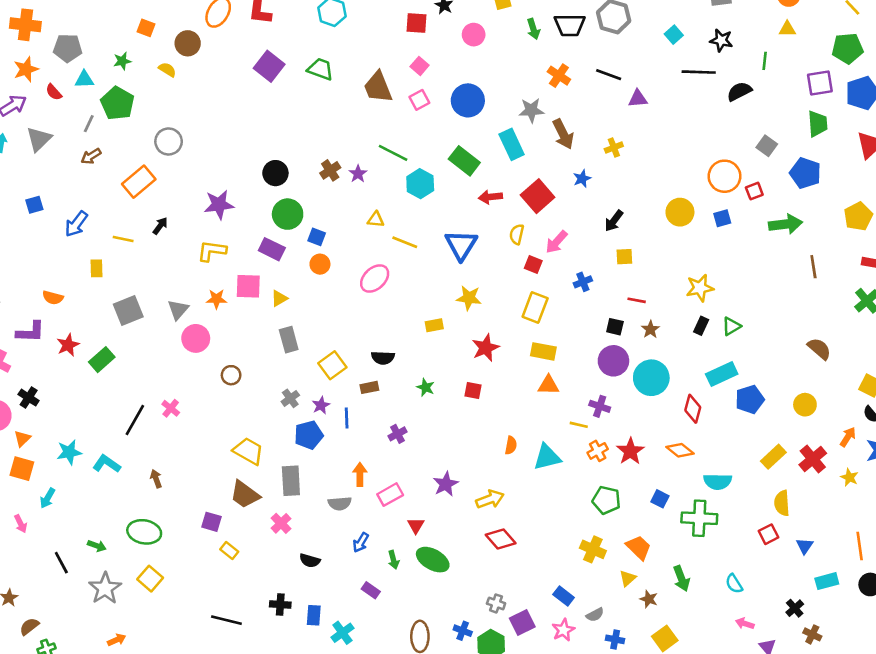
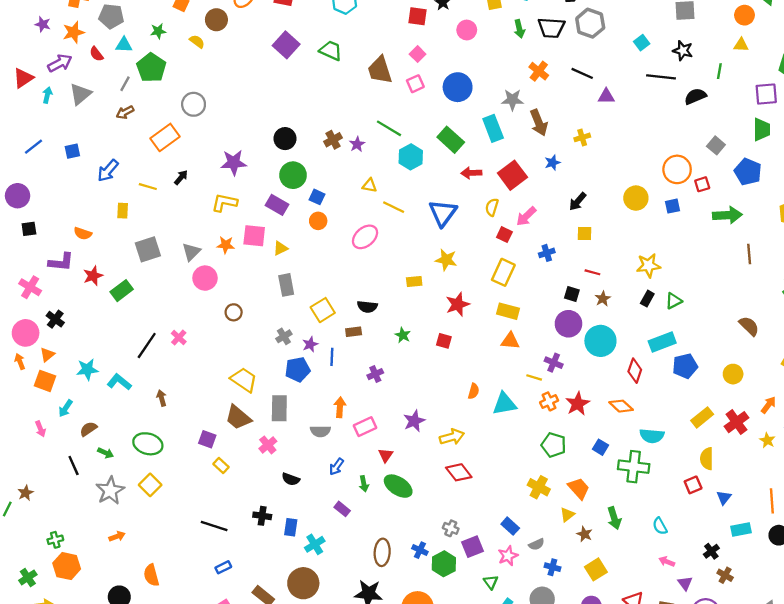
brown semicircle: (29, 626) -> (88, 429), moved

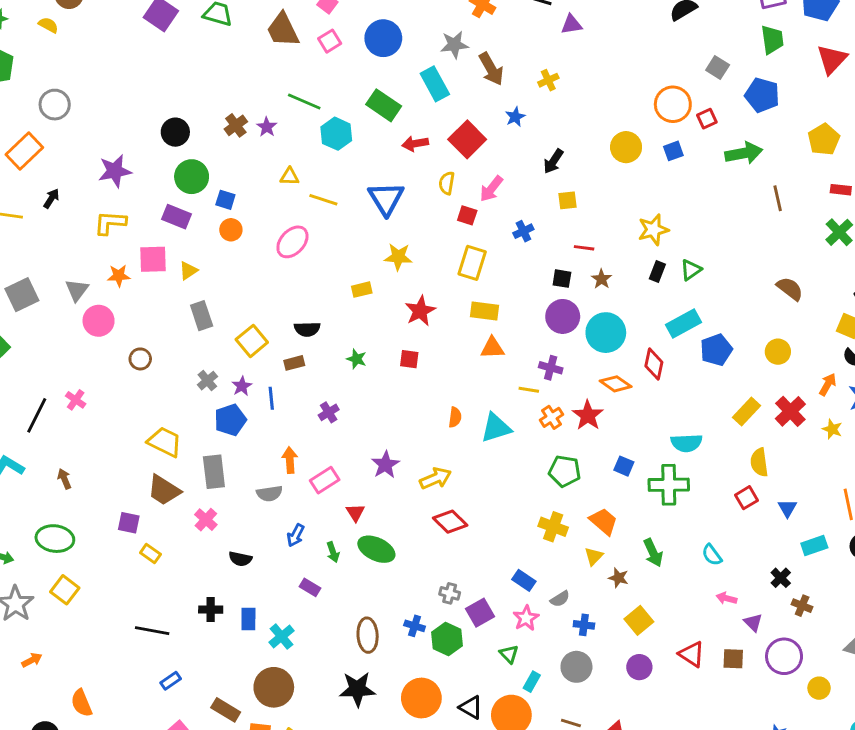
orange diamond: (621, 406) -> (616, 384), moved

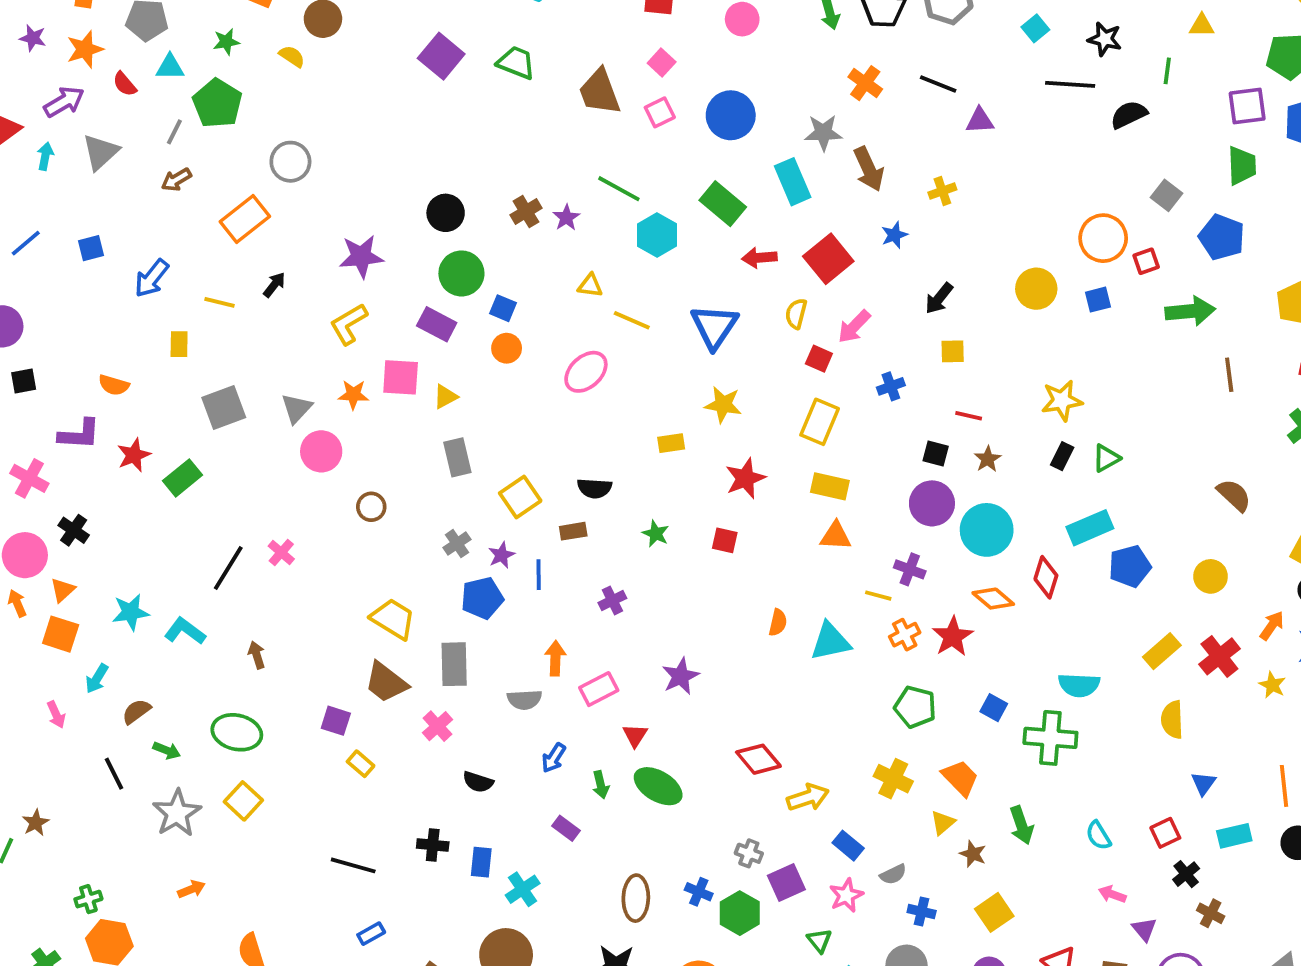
yellow L-shape: (110, 223) -> (349, 324), turned -40
yellow arrow: (436, 478) -> (808, 797), moved
red square: (747, 498) -> (1165, 833), moved

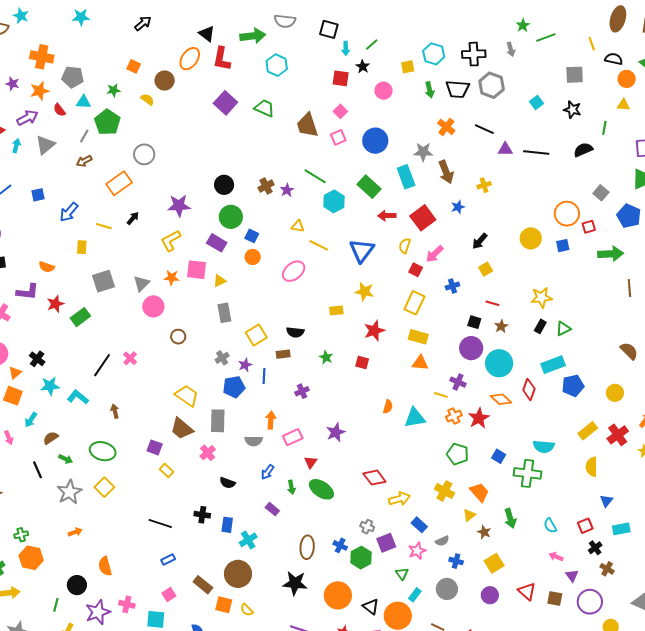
black line: (1070, 84) -> (536, 152), moved
yellow square: (953, 351) -> (486, 269), turned -32
black cross: (74, 530) -> (37, 359), moved

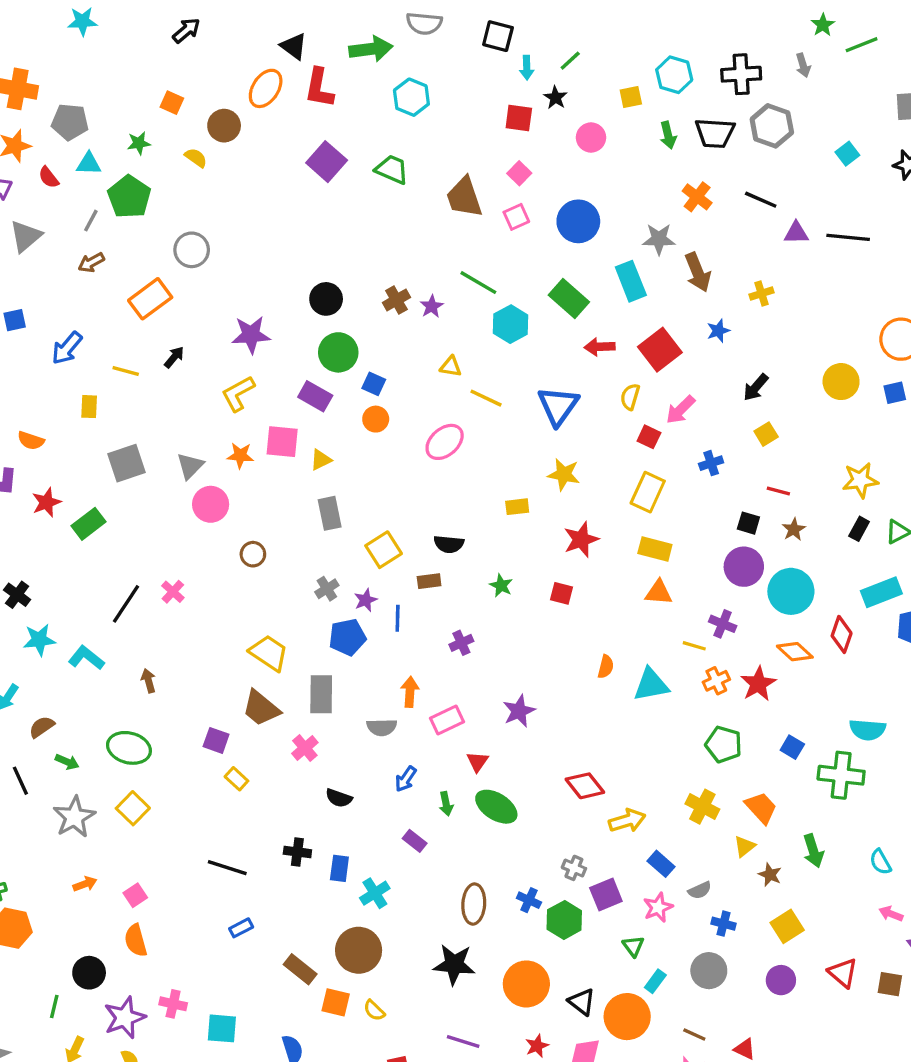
pink square: (169, 595) -> (135, 895), moved

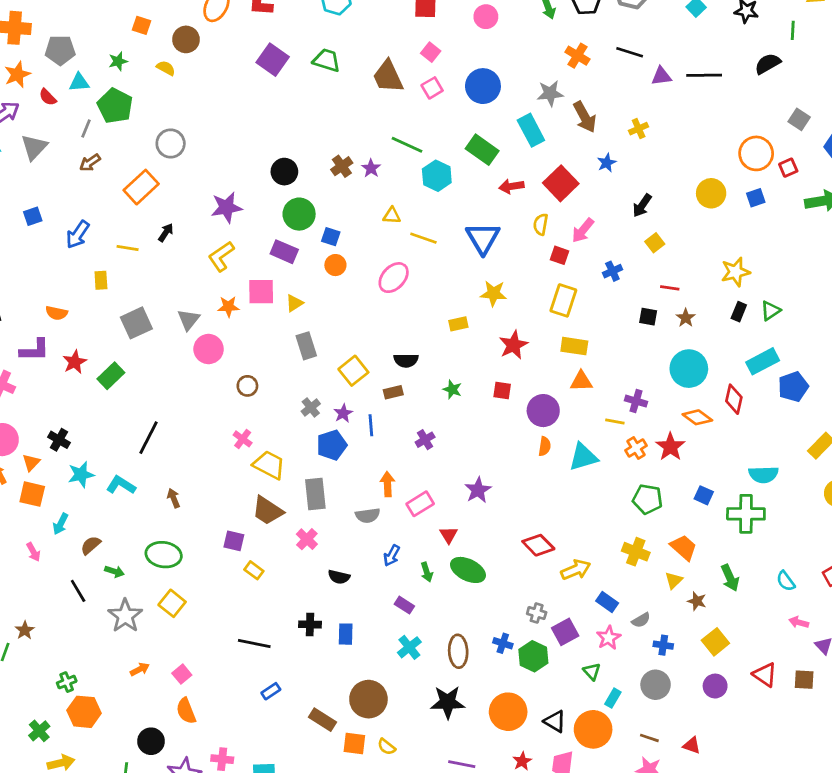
purple circle: (744, 567) -> (543, 411), moved
pink cross: (173, 592) -> (243, 439), moved
cyan cross: (375, 893) -> (409, 647), moved

